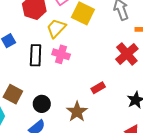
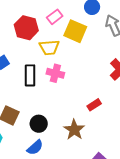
yellow trapezoid: (56, 28) -> (49, 47), turned -135

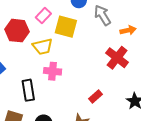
black rectangle: (30, 75) -> (28, 90), moved

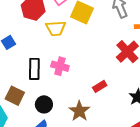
pink cross: (53, 71) -> (60, 66), moved

